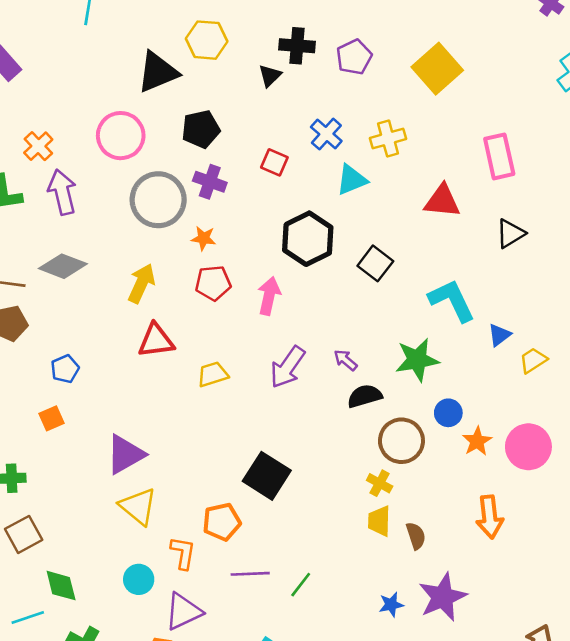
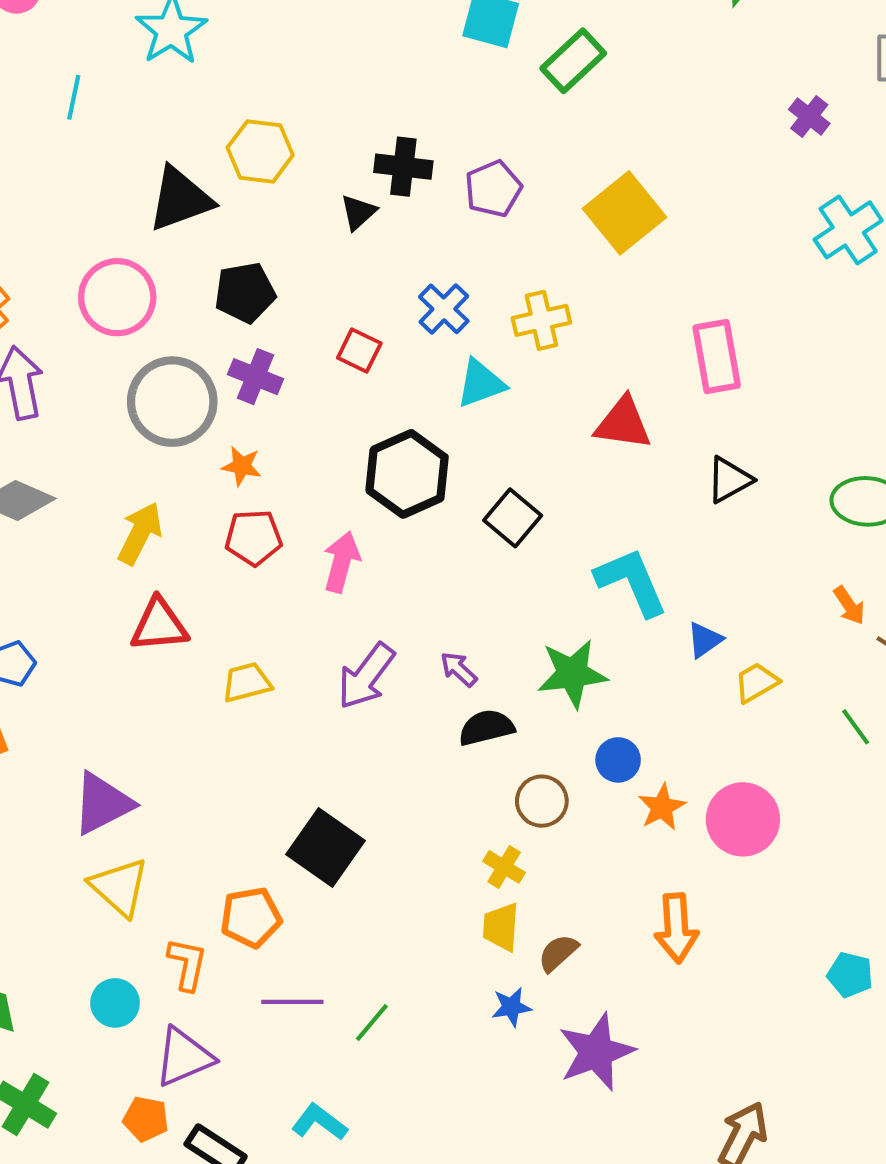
brown circle: (401, 441) -> (542, 801), size x0.7
brown semicircle: (416, 536) -> (558, 953), turned -116
blue star: (391, 605) -> (511, 1007), moved

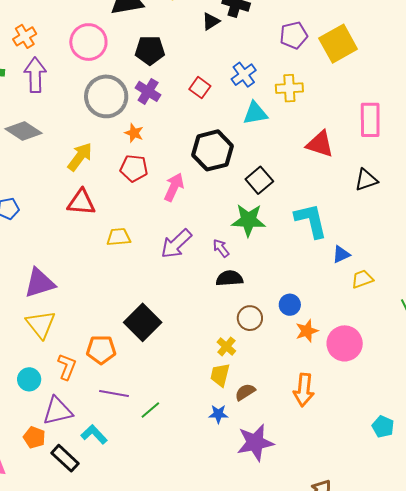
purple pentagon: (493, 189) -> (294, 35), moved
green star: (572, 674) -> (248, 220), moved
cyan L-shape: (319, 1122) -> (94, 434), moved

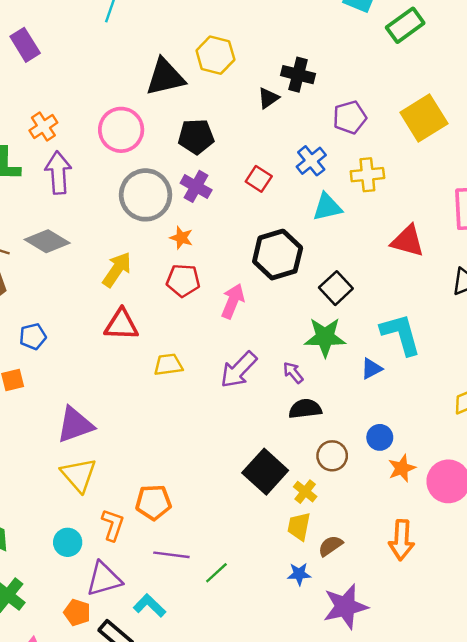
purple pentagon: (294, 35) -> (350, 117), moved
blue triangle: (341, 254) -> (371, 369), moved
black square: (143, 322) -> (265, 472), moved

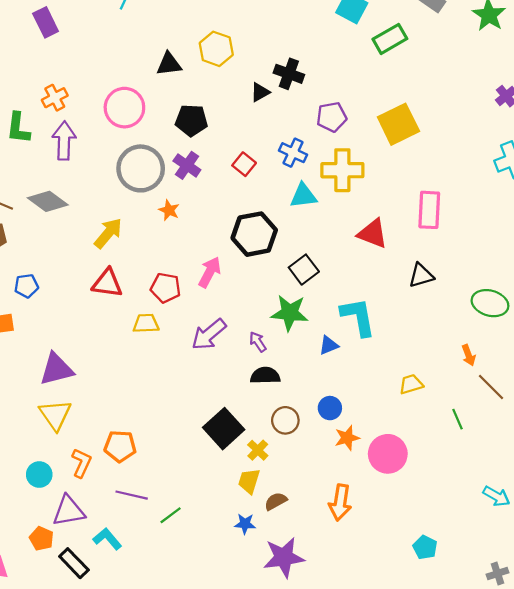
black triangle: (165, 77) -> (169, 64), size x0.7
blue cross: (311, 161) -> (293, 153), turned -32
yellow cross: (367, 175) -> (342, 170), size x1.4
red pentagon: (183, 280) -> (166, 288), moved

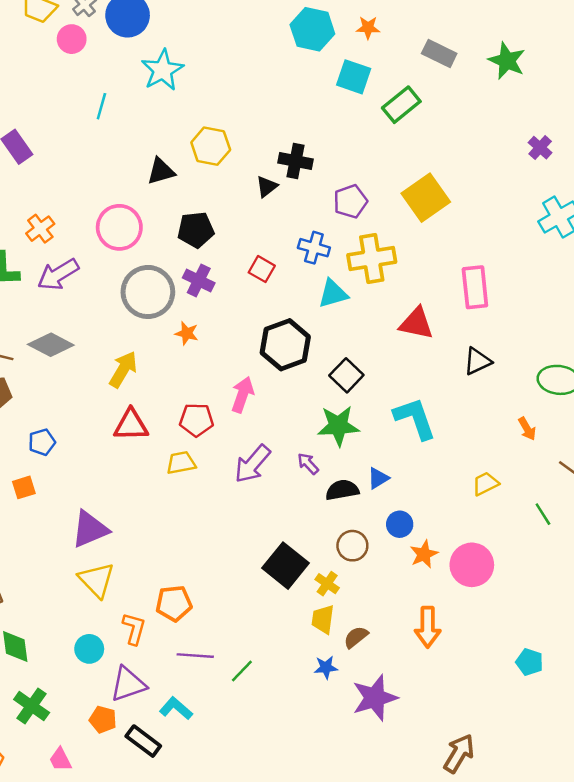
purple arrow: (64, 141) -> (58, 275), turned -114
blue triangle: (329, 345) -> (378, 478), moved
orange arrow: (469, 355) -> (527, 429), moved
black semicircle: (265, 376) -> (342, 490), moved

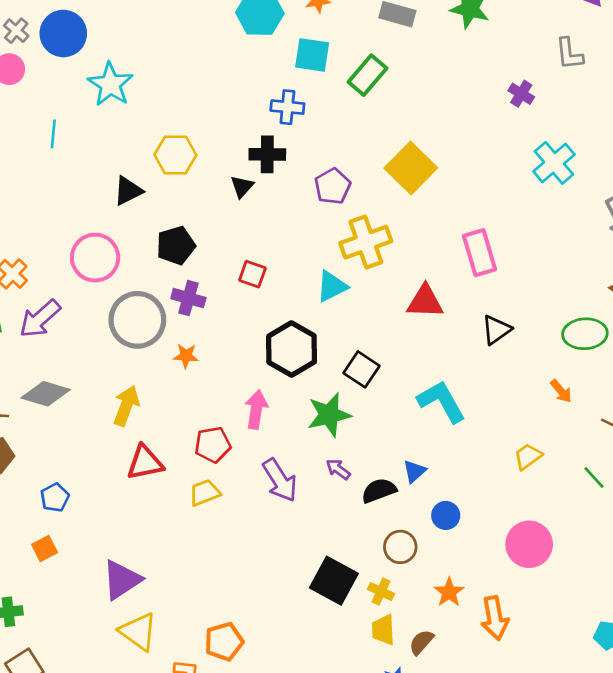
blue cross: (314, 248) -> (287, 107), moved
green star: (338, 426) -> (329, 415), moved
purple arrow: (253, 464) -> (280, 480), turned -63
orange star: (424, 554) -> (449, 592), moved

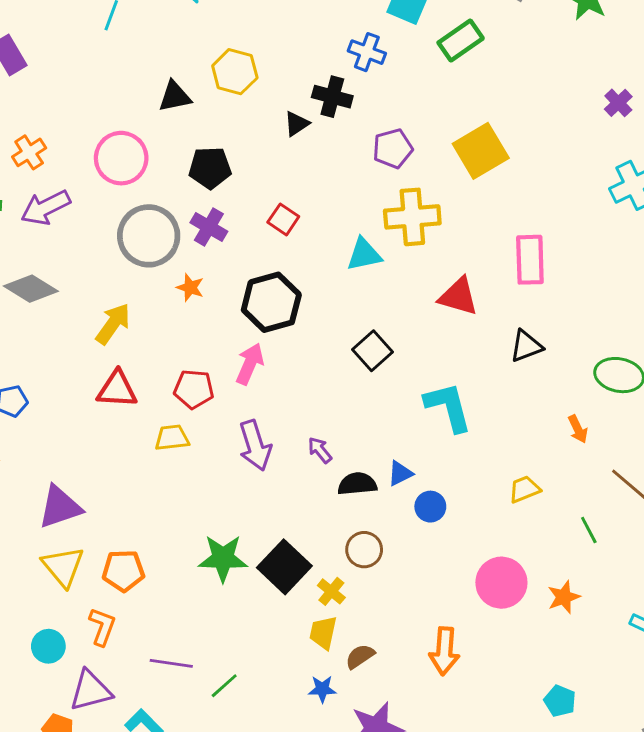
black hexagon: (292, 349) -> (271, 302), moved
green star: (329, 415) -> (223, 558), moved
blue circle: (446, 515) -> (430, 507), moved
orange star: (449, 592) -> (564, 597), moved
orange pentagon: (224, 641) -> (123, 571), moved

